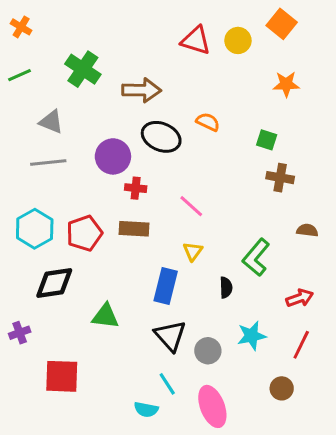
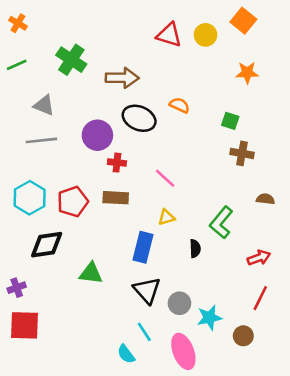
yellow triangle: (193, 251) -> (166, 217), turned 36
cyan star: (252, 336) -> (209, 318), moved
red square: (62, 376) -> (24, 325), moved
cyan semicircle: (146, 409) -> (126, 354), turned 42

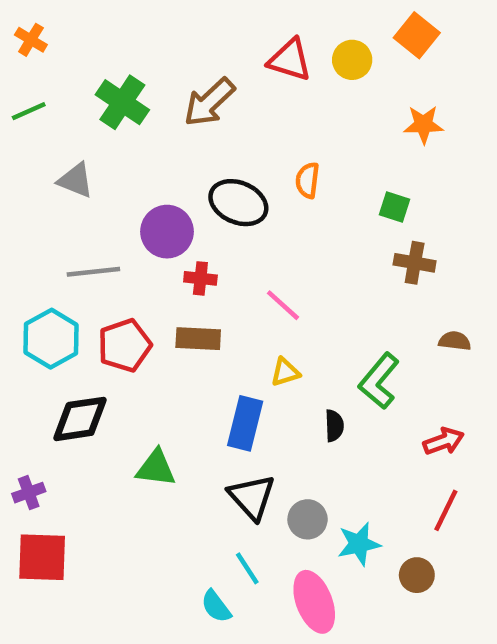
brown arrow: (122, 78) -> (209, 102), moved, turned 136
orange semicircle: (179, 105) -> (308, 180), turned -108
gray line: (41, 140) -> (93, 272), moved

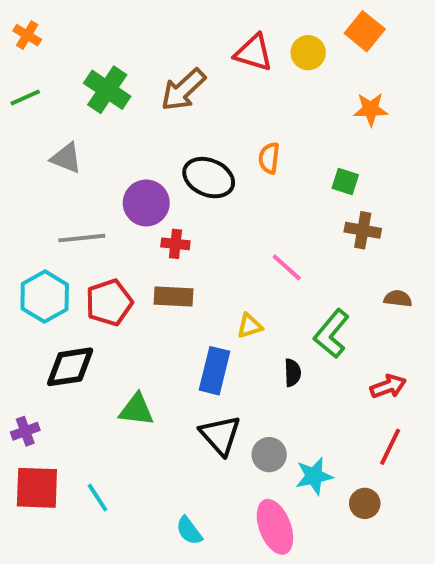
pink line: (283, 305) -> (287, 267), moved
cyan line: (247, 568) -> (97, 498), moved

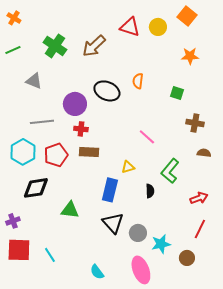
brown cross: (363, 230) -> (195, 123), moved
red cross: (175, 244) -> (81, 129), moved

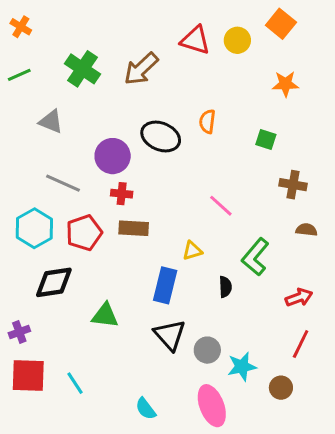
gray line: (42, 122) -> (63, 183), turned 30

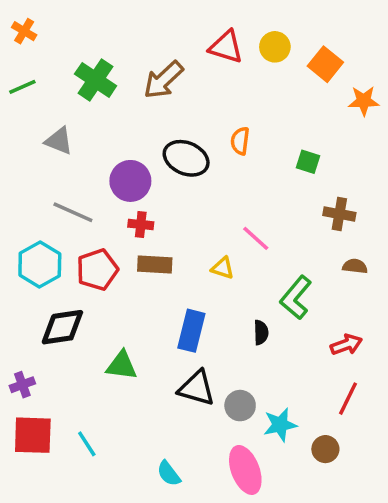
orange square: (281, 24) -> (325, 64), moved
orange star: (285, 84) -> (364, 101), moved
yellow triangle: (192, 251) -> (223, 268), moved, turned 35
black triangle: (170, 335) -> (197, 388), turned -32

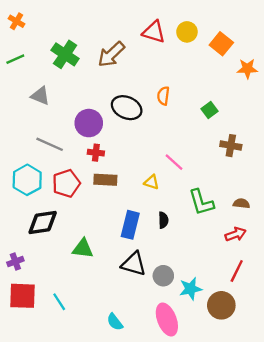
green square: (308, 162) -> (209, 110), turned 35
brown semicircle: (355, 266) -> (241, 204), moved
green L-shape: (296, 298) -> (201, 202), turned -56
black semicircle: (261, 332) -> (163, 220), moved
brown circle: (325, 449) -> (221, 305), size x1.5

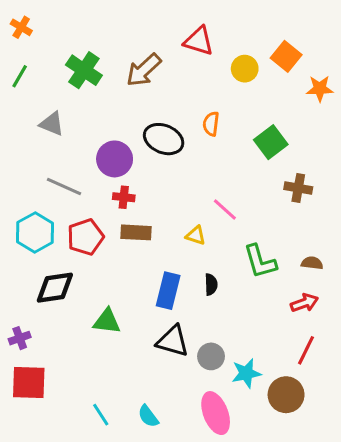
yellow circle: (187, 32) -> (245, 69), moved
green line: (15, 59) -> (20, 76), turned -36
green square: (209, 110) -> (271, 142), size x1.5
cyan line: (59, 302) -> (101, 415), moved

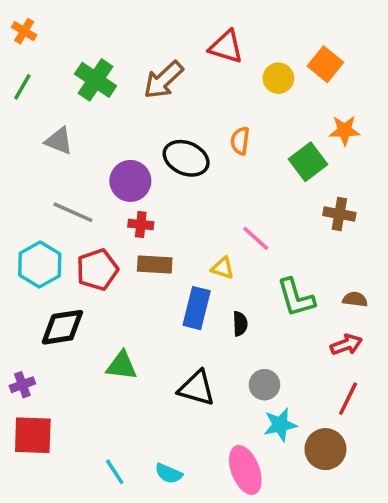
orange star: (320, 89) -> (345, 130), moved
blue rectangle: (168, 291) -> (197, 308), moved
gray circle: (211, 356) -> (264, 385), moved
cyan semicircle: (148, 416) -> (169, 474), turned -30

